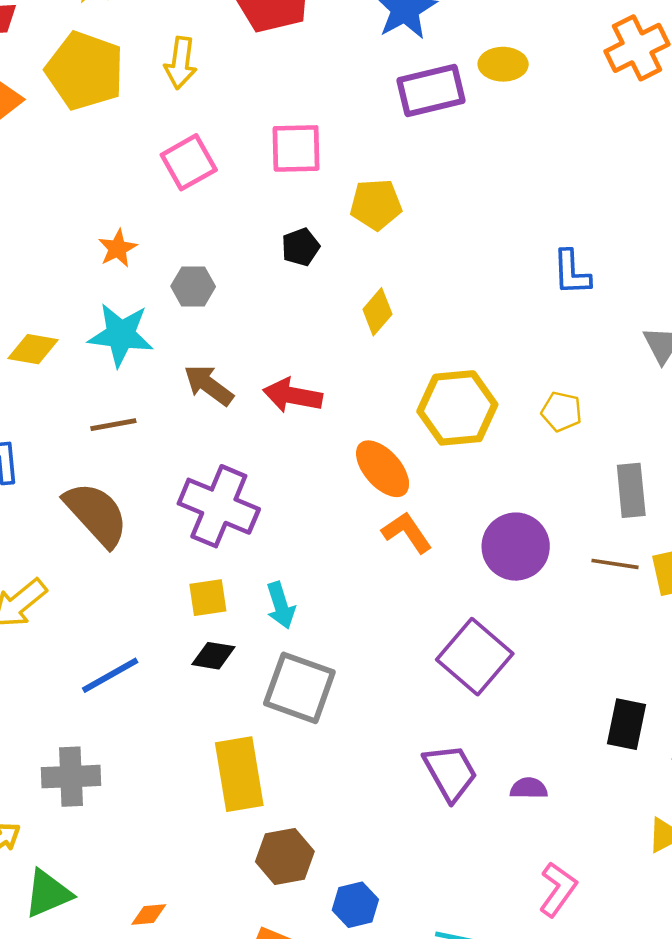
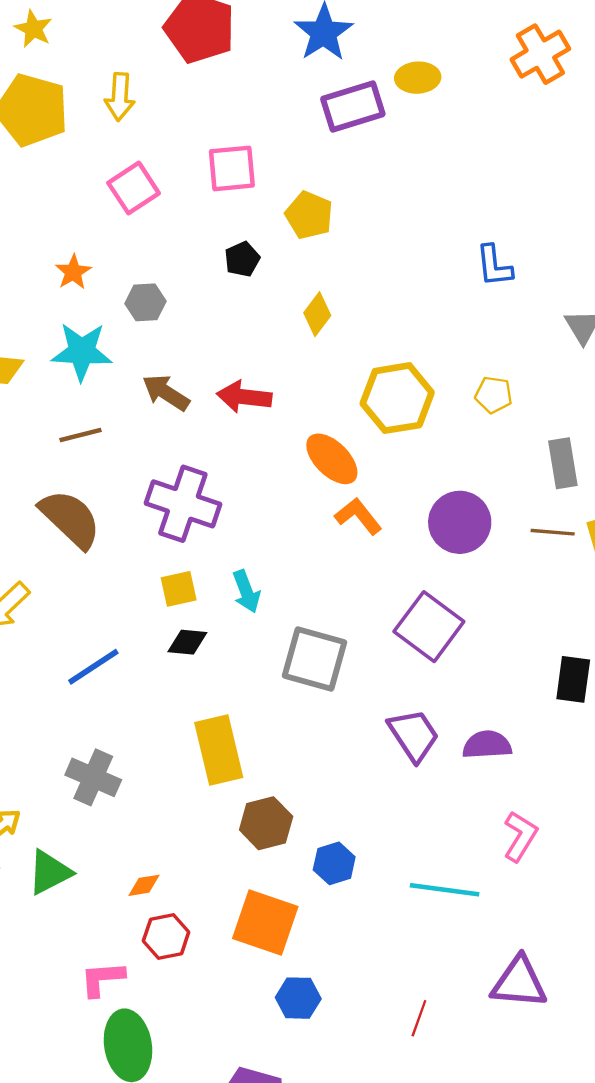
yellow pentagon: (376, 204) -> (309, 215), turned 30
gray square: (299, 688) -> (314, 659), moved
gray cross: (71, 777) -> (93, 777), moved, turned 30
purple semicircle: (529, 788) -> (487, 745), size x1.4

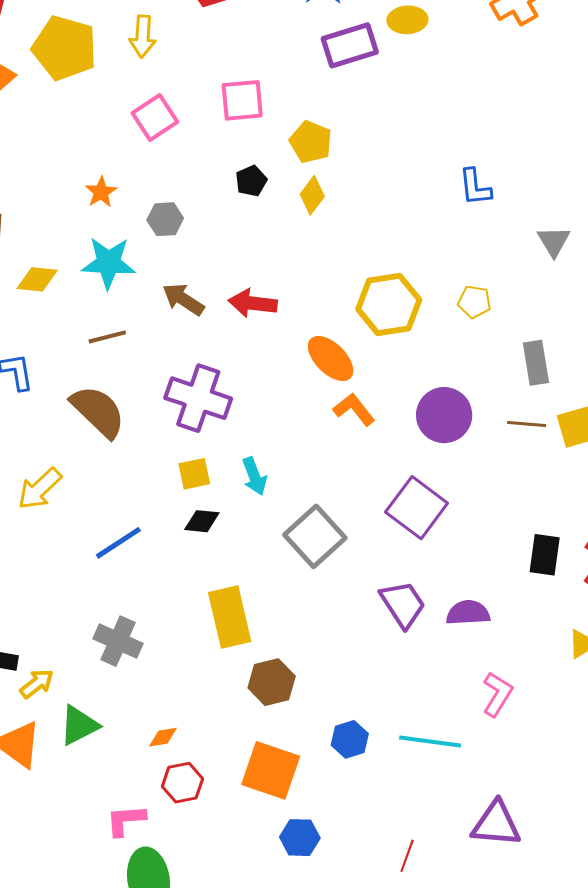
yellow diamond: (317, 314) -> (312, 195), moved
gray square: (314, 659) -> (315, 536), turned 32
blue hexagon: (334, 863) -> (350, 739), moved

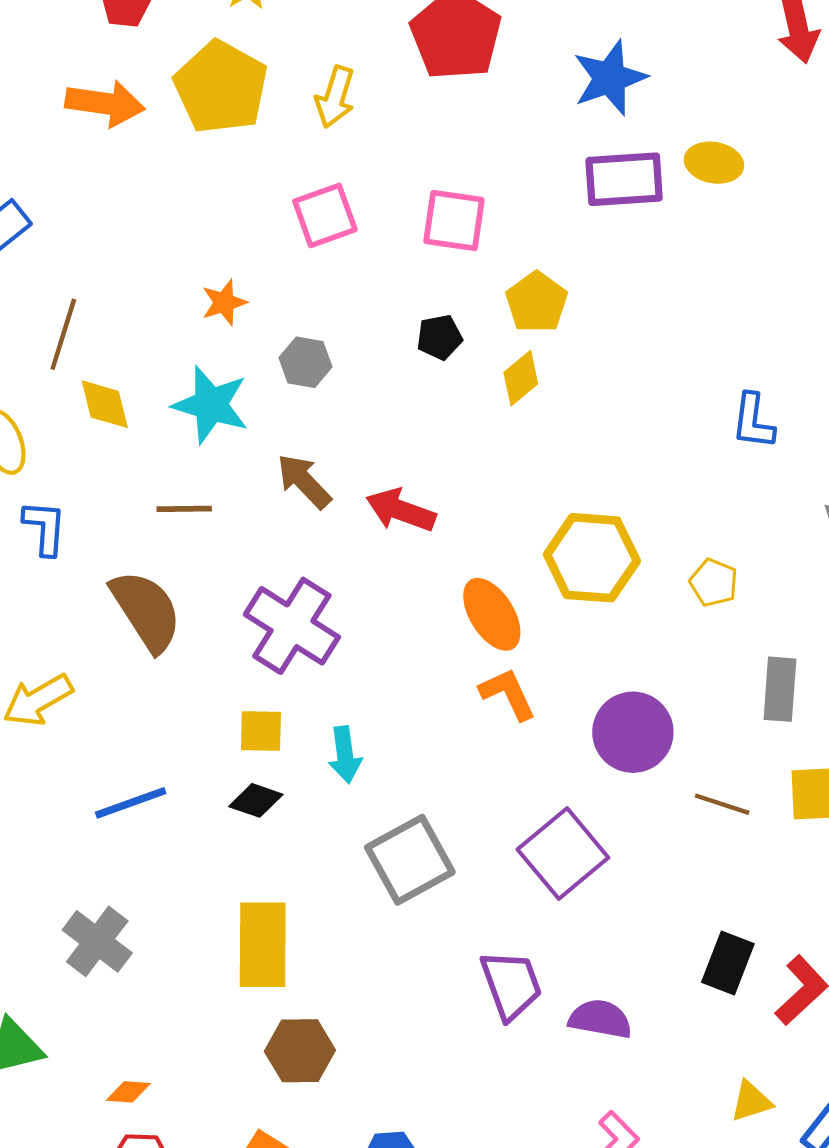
yellow diamond: (37, 279) -> (105, 404), turned 57
brown line: (527, 424) -> (722, 804), moved

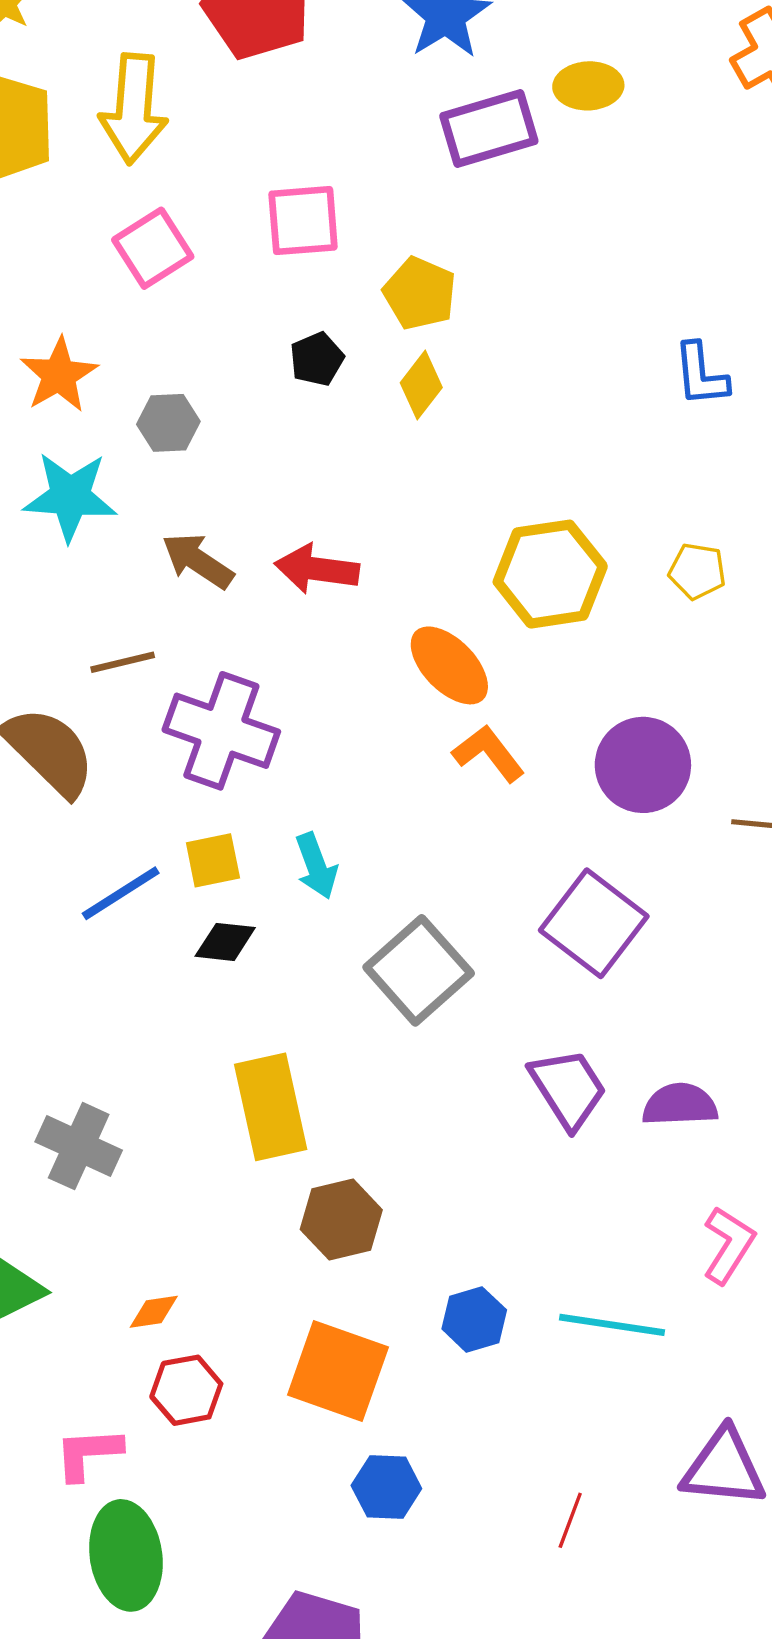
yellow arrow: (335, 97) -> (134, 109), size x1.5
orange star: (224, 302) -> (59, 375), size x1.4
brown line: (184, 509) -> (123, 662), moved
blue line: (131, 803) -> (121, 893), moved

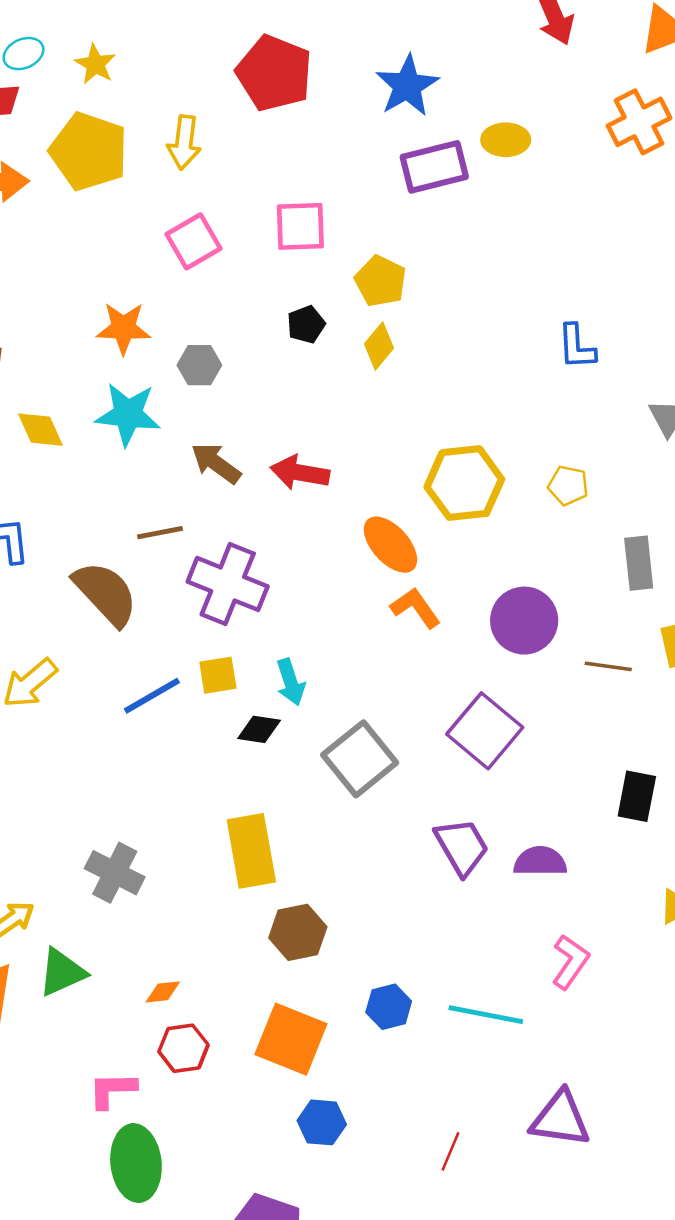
yellow arrow: (134, 109) -> (184, 142), size x0.7
orange star: (59, 375) -> (124, 328), turned 30
black diamond: (225, 942) -> (259, 729), moved

